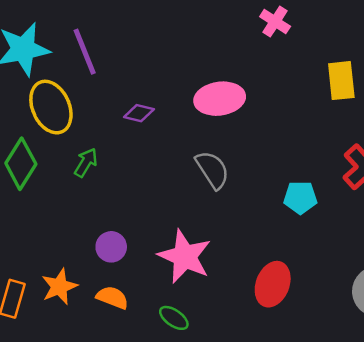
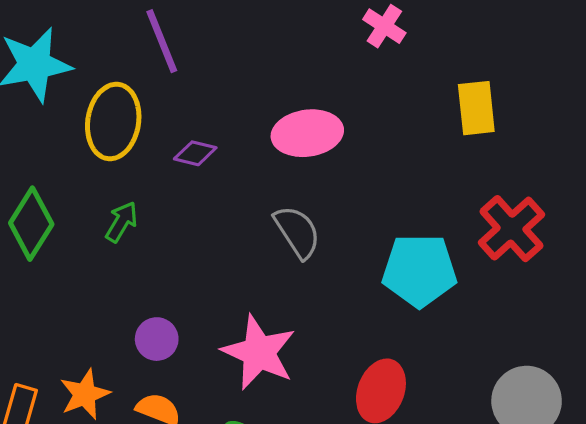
purple line: (85, 52) -> (162, 41), moved
yellow ellipse: (51, 107) -> (113, 121), moved, turned 33
cyan pentagon: (300, 197) -> (419, 270), size x1.6

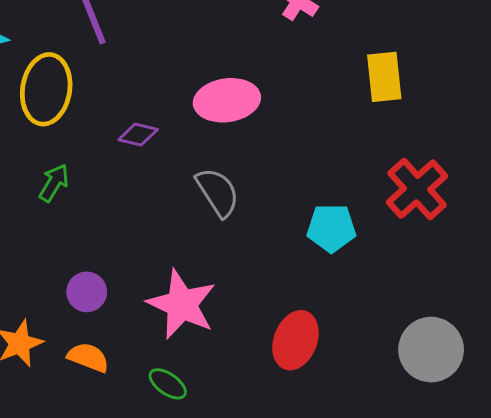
purple diamond: (195, 153) -> (138, 135), moved
cyan pentagon: (419, 270) -> (331, 228), size x0.7

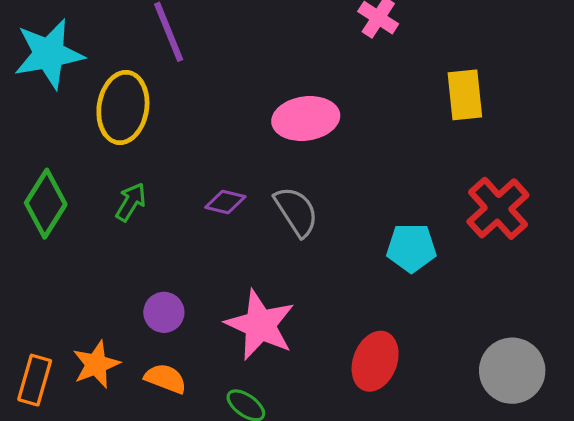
purple diamond: (138, 135) -> (225, 202), moved

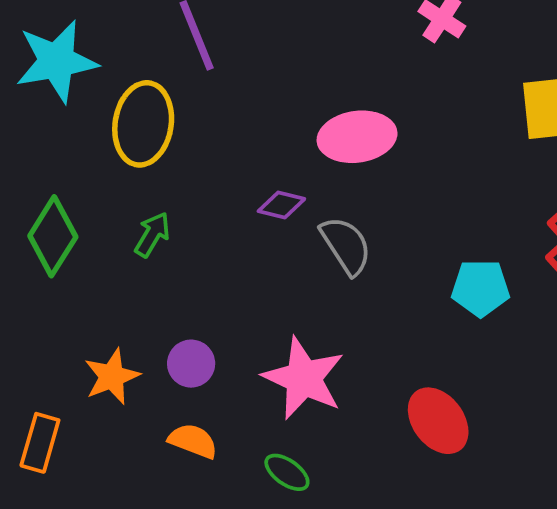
purple diamond: (225, 202) -> (281, 205), moved
red ellipse: (375, 361) -> (438, 421), turned -58
orange star: (96, 364) -> (112, 376), moved

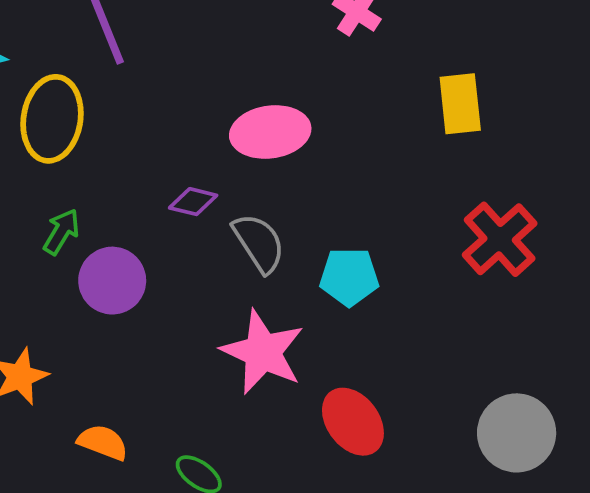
cyan pentagon: (481, 288) -> (349, 277), moved
purple circle: (191, 364) -> (112, 281), moved, size x1.4
pink star: (304, 378) -> (263, 352), moved

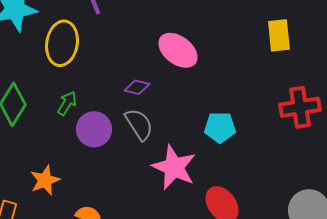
pink ellipse: (270, 132) -> (178, 50), turned 45
red cross: (500, 239) -> (300, 107), turned 33
gray semicircle: (259, 243) -> (139, 124), moved

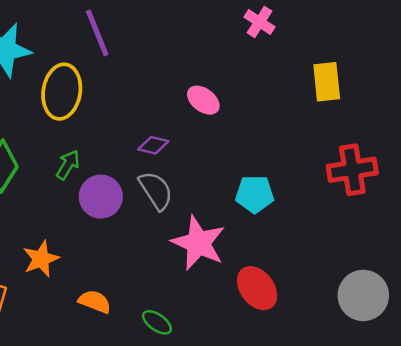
pink ellipse: (178, 50) -> (203, 100), size x0.7

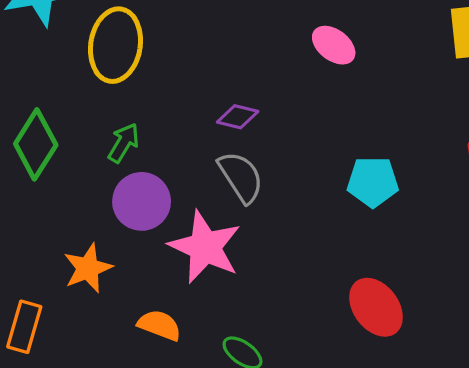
pink ellipse: (203, 100) -> (334, 45), moved
purple circle: (101, 197) -> (142, 201), moved
pink star: (198, 243) -> (205, 247), moved

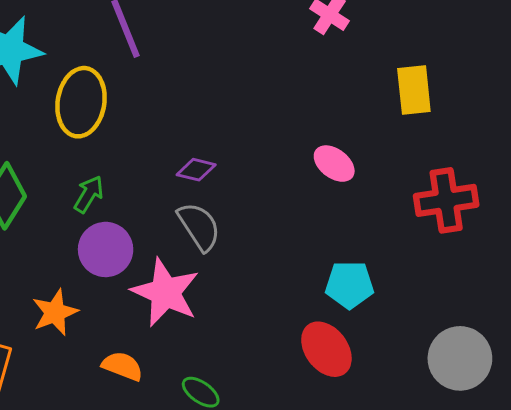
pink ellipse: (334, 45) -> (334, 164), moved
cyan pentagon: (373, 182) -> (349, 285), moved

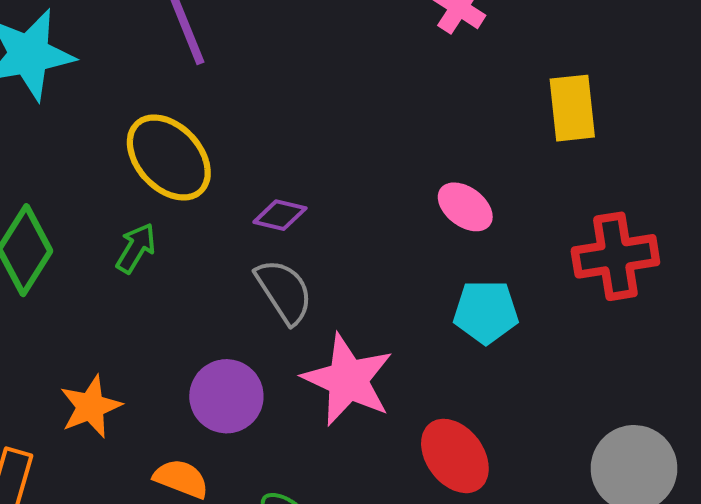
yellow ellipse: (81, 102) -> (169, 157), moved, turned -52
purple circle: (106, 249) -> (226, 396), moved
cyan pentagon: (349, 285) -> (486, 312), moved
pink star: (165, 292) -> (348, 380), moved

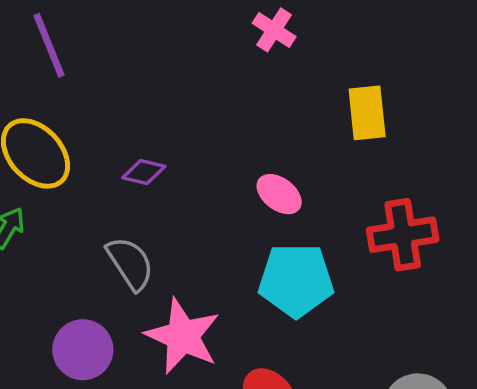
purple diamond: (280, 215) -> (144, 172), moved
cyan pentagon: (486, 312) -> (296, 280), size x1.4

